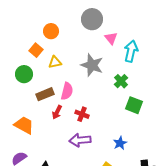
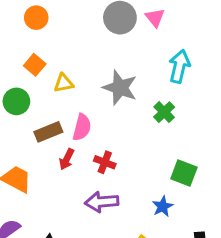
orange circle: (51, 31) -> (36, 18), moved
pink triangle: (111, 38) -> (155, 18), moved
green square: (134, 105) -> (184, 173), moved

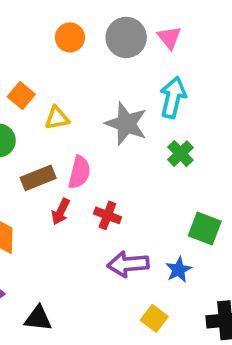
orange circle: (36, 18) -> (70, 37), moved
cyan arrow: (179, 66) -> (173, 97), moved
purple arrow: (102, 202) -> (128, 264), moved

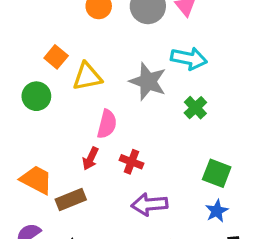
cyan arrow: (173, 97) -> (189, 58), turned 88
yellow triangle: (57, 118) -> (87, 77), size x1.4
brown rectangle: (38, 178) -> (71, 199), moved
blue star: (179, 270) -> (217, 211), moved

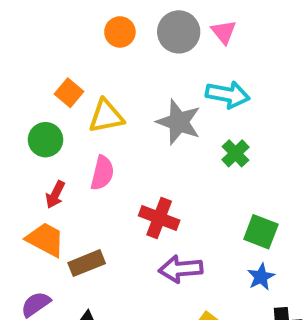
pink semicircle: (107, 124) -> (102, 173), moved
red arrow: (90, 158) -> (55, 195), moved
red cross: (131, 162) -> (159, 218), size x1.4

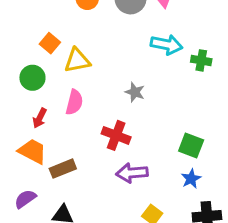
gray star: (179, 122) -> (135, 92), moved, size x0.6
green cross: (235, 153) -> (201, 60), moved, turned -36

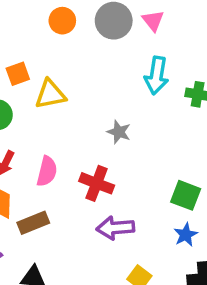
orange square: (50, 43) -> (18, 74), turned 30
cyan arrow: (167, 45) -> (156, 75), turned 88
pink semicircle: (74, 102) -> (47, 171), moved

